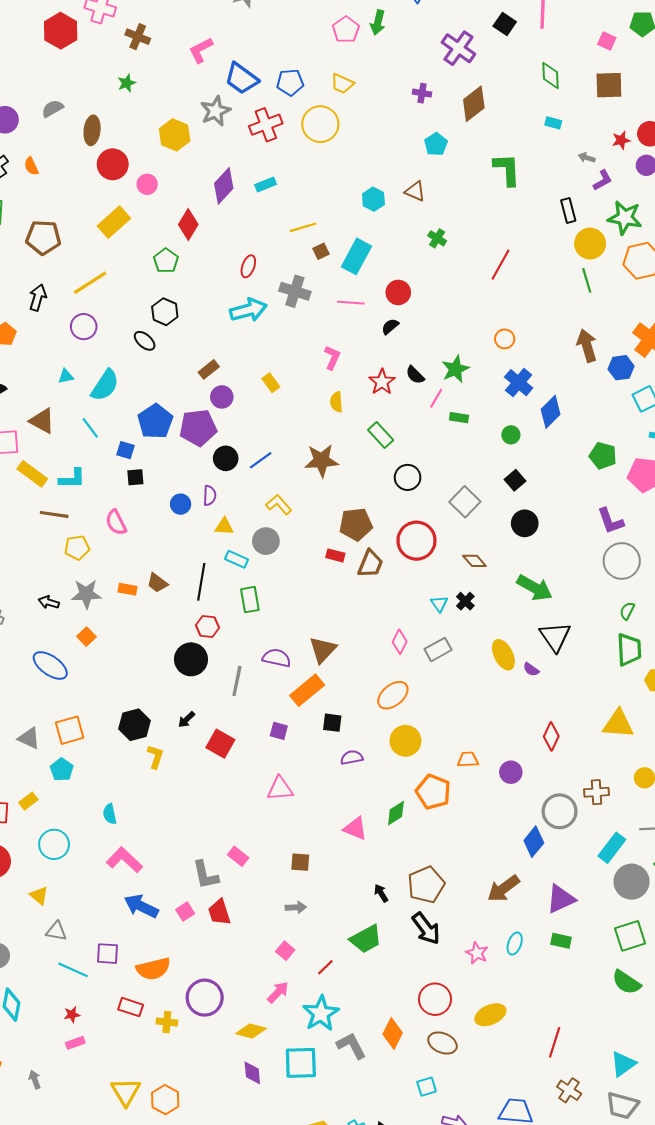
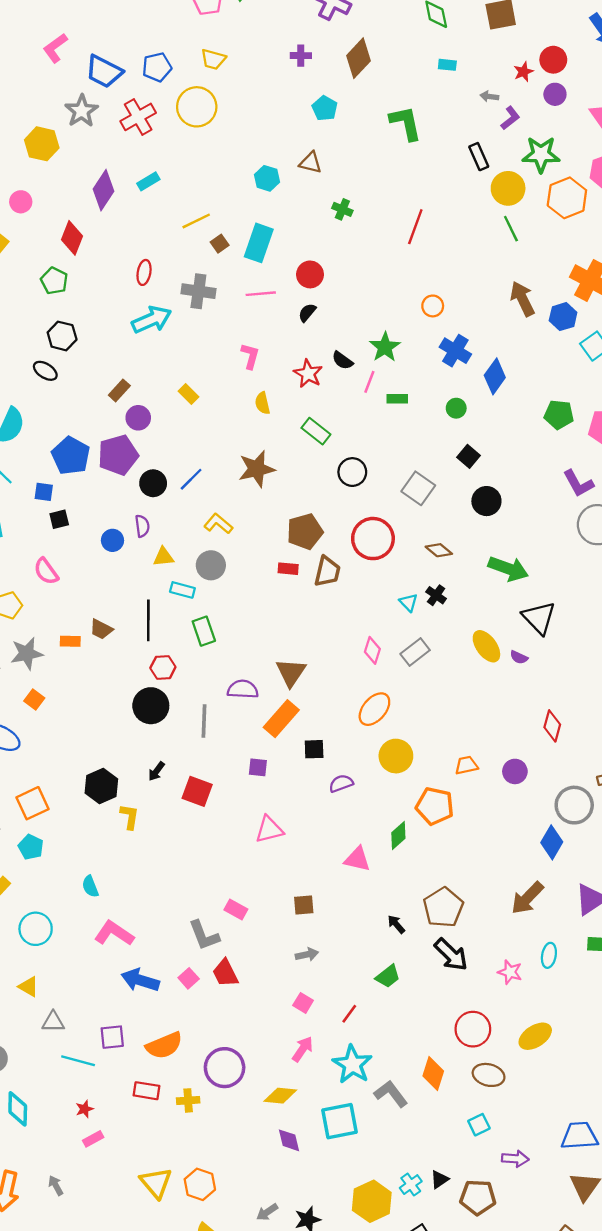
green trapezoid: (366, 939) -> (388, 976), size x0.7

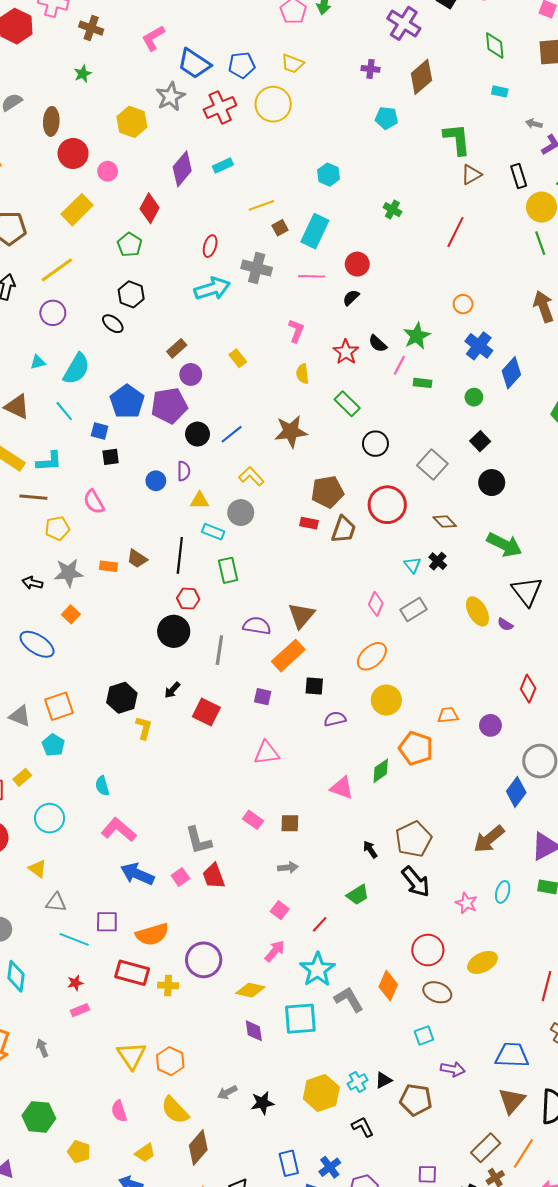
cyan pentagon: (325, 108) -> (387, 118), turned -30
brown triangle: (311, 163) -> (471, 175), moved, turned -50
pink rectangle: (236, 910) -> (253, 820), moved
red rectangle: (146, 1091) -> (132, 973), size x1.4

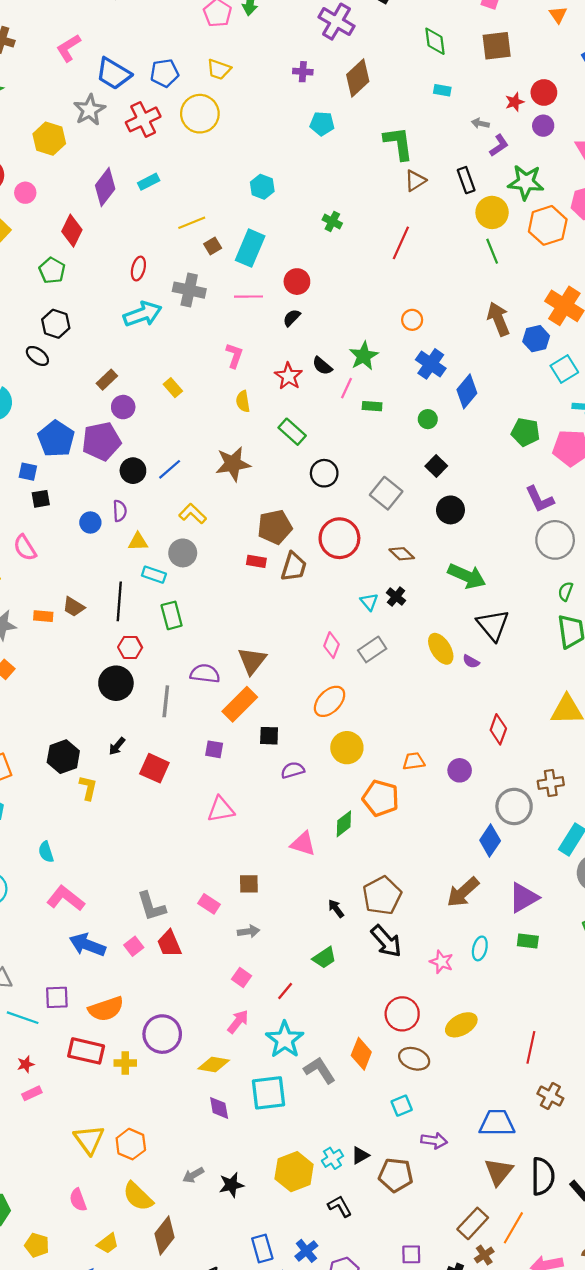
pink rectangle: (253, 820) -> (209, 904), moved

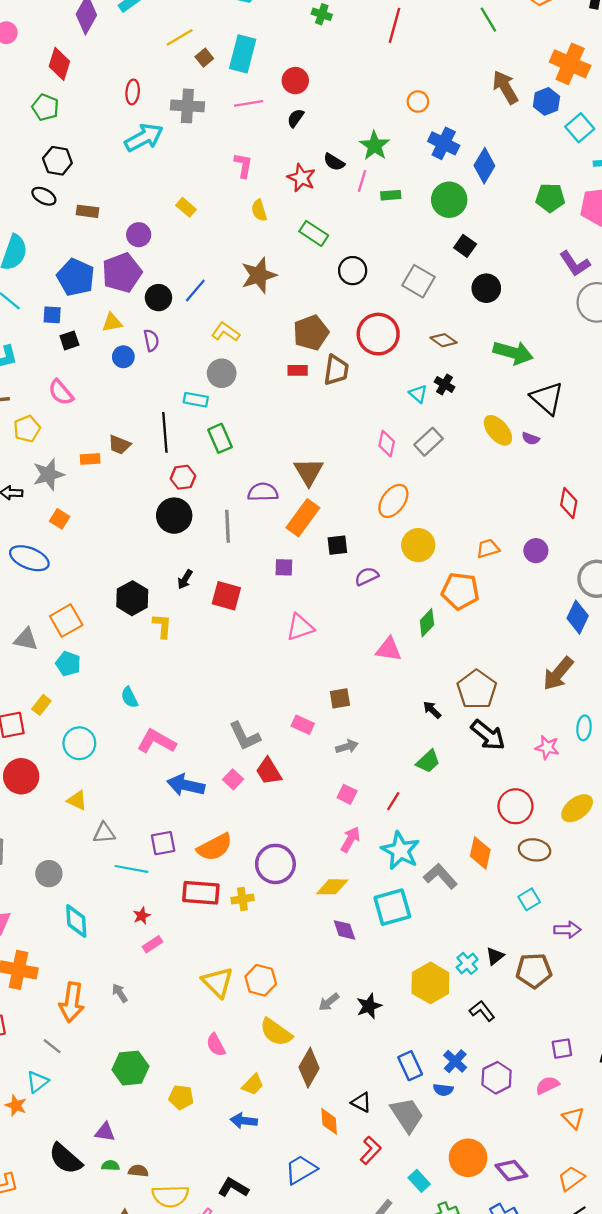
brown rectangle: (107, 380) -> (87, 211), moved, turned 60
green circle: (428, 419) -> (449, 200), size x1.8
yellow triangle: (138, 542) -> (112, 323), moved

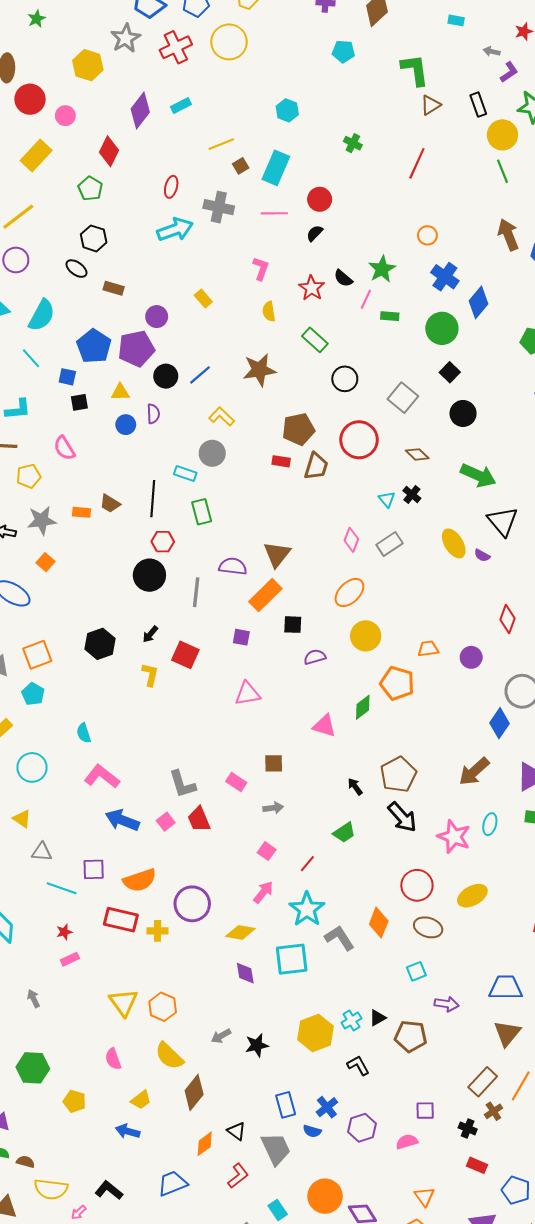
yellow L-shape: (162, 626) -> (150, 675), moved
pink star: (547, 747) -> (454, 837), size x1.5
orange triangle: (573, 1118) -> (424, 1197), moved
orange diamond: (329, 1121) -> (205, 1144), turned 50

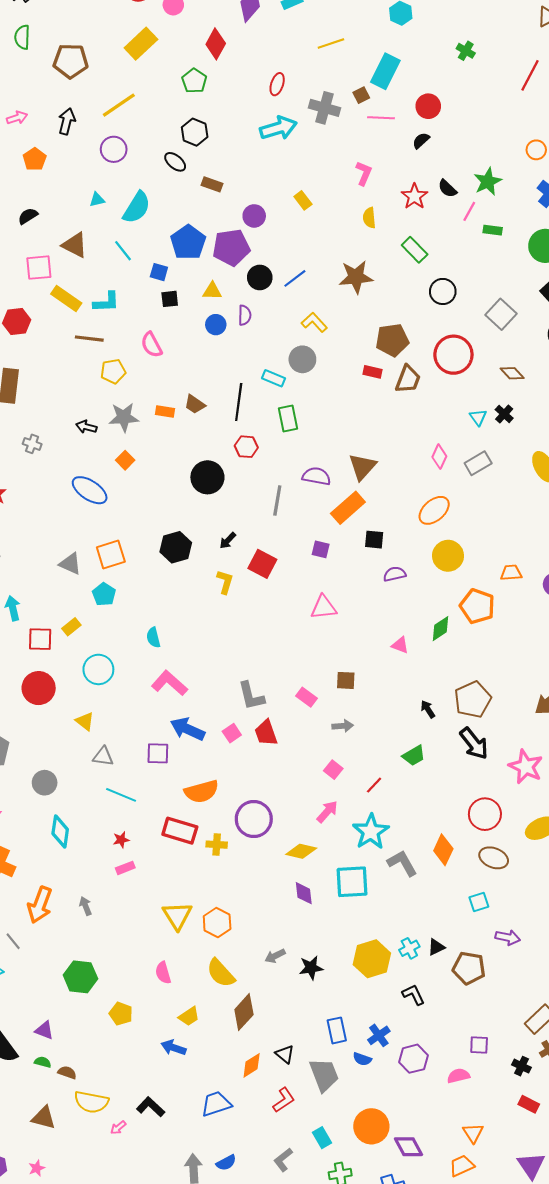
brown square: (241, 166) -> (361, 95), moved
black circle: (149, 575) -> (207, 477), moved
pink triangle: (324, 726) -> (400, 645), size x0.7
purple square: (94, 869) -> (158, 753), moved

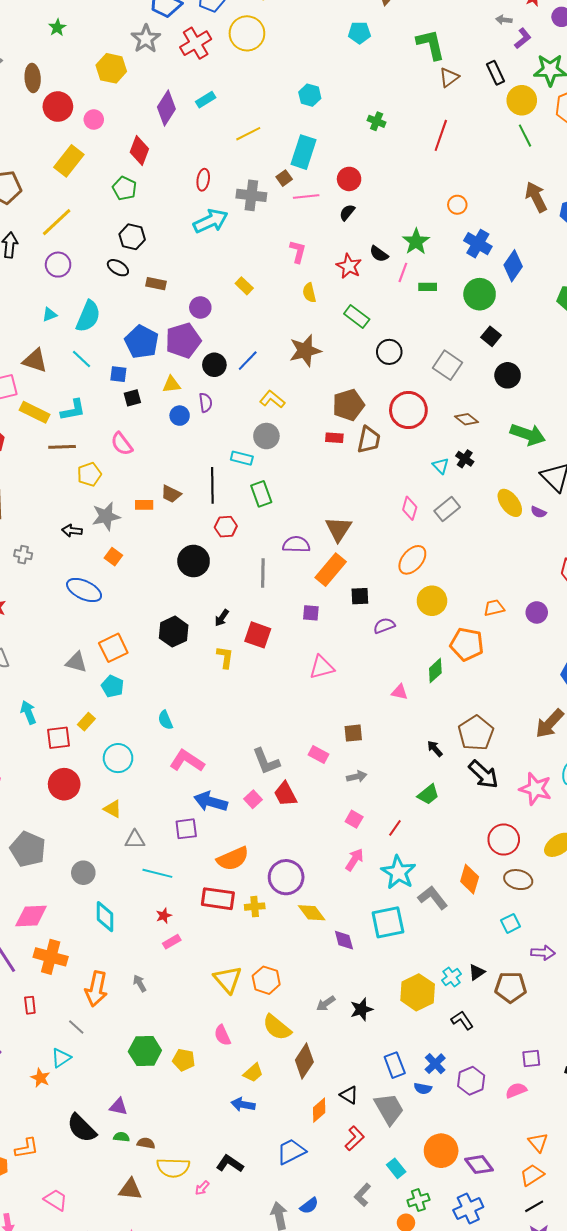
yellow diamond: (301, 851) -> (312, 913), moved, turned 48
yellow pentagon: (121, 1014) -> (184, 1060), moved

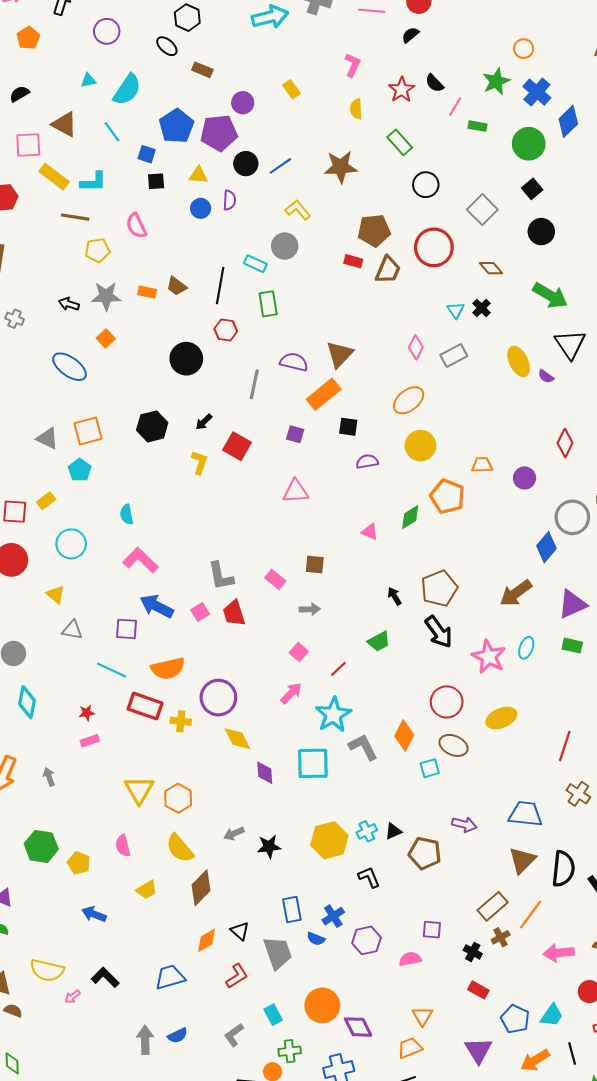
green star: (416, 242) -> (496, 81), moved
cyan line: (157, 873) -> (112, 670), moved
cyan square: (511, 923) -> (430, 768), moved
blue arrow: (243, 1105) -> (94, 914), moved
brown semicircle: (146, 1143) -> (13, 1011), moved

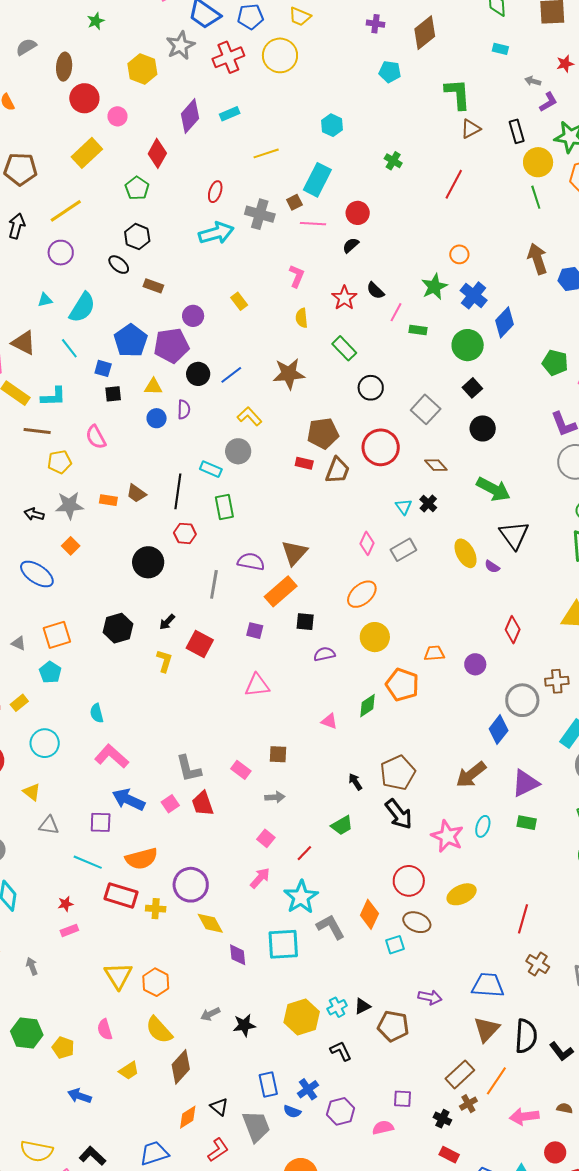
gray triangle: (48, 438) -> (18, 643), size x0.7

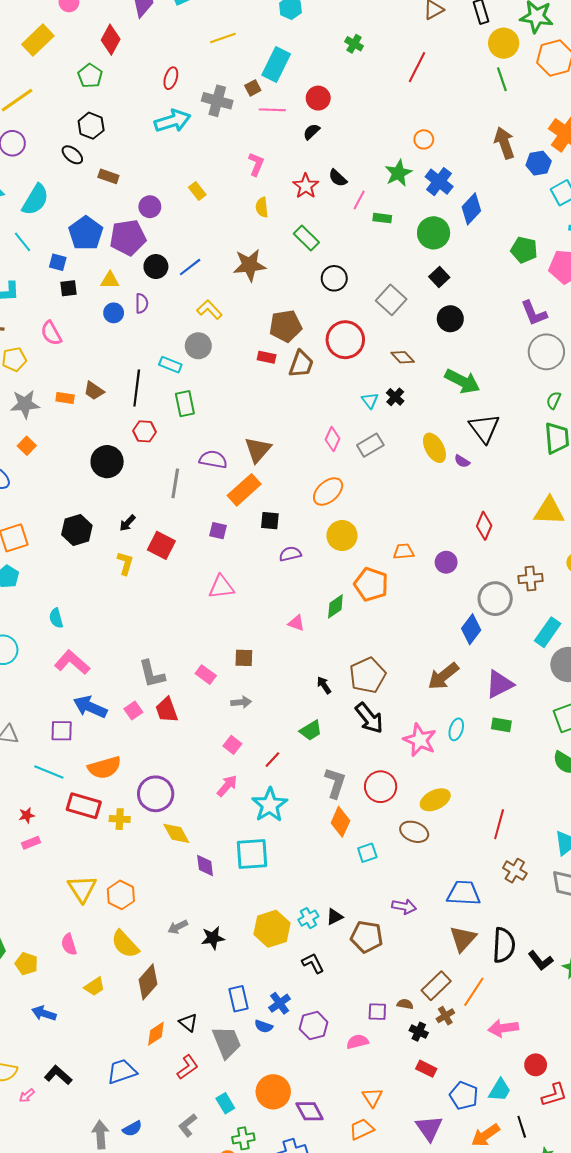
brown ellipse: (417, 922) -> (414, 832), moved
gray L-shape: (331, 927) -> (335, 783), moved, turned 48
brown semicircle: (565, 1108) -> (405, 1004), moved

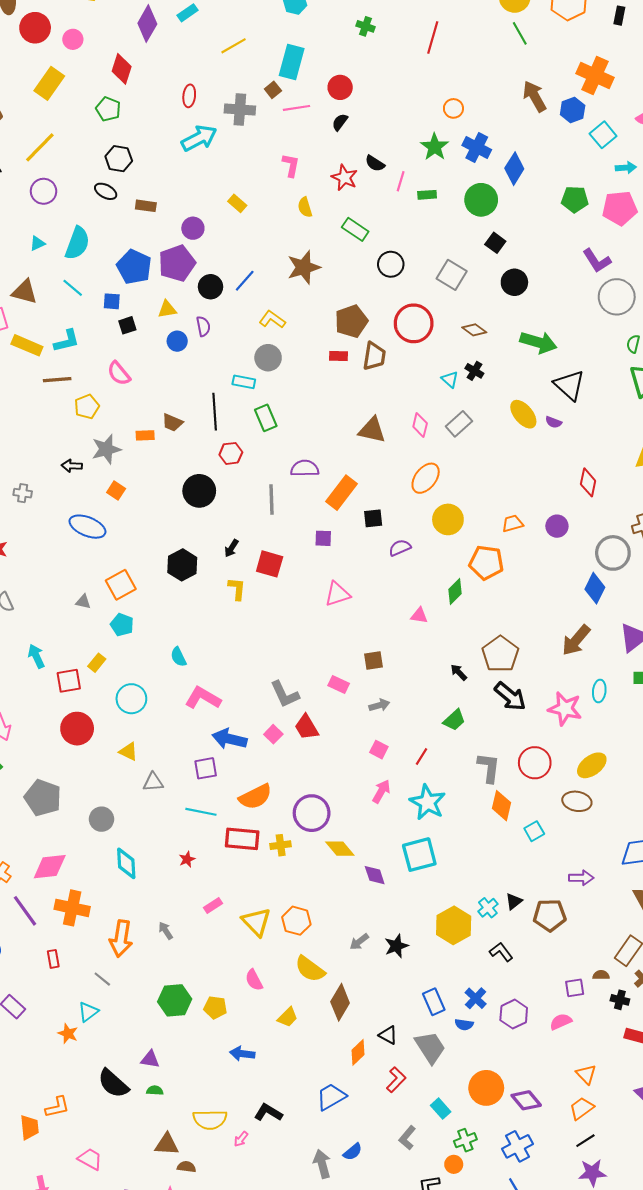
brown triangle: (258, 450) -> (372, 430), moved, turned -48
pink rectangle: (31, 843) -> (213, 906), moved

